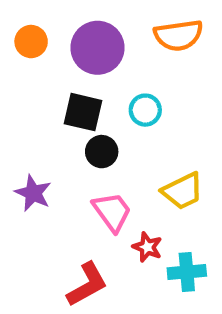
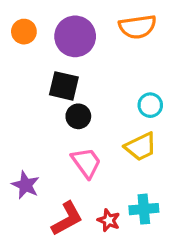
cyan circle: (145, 110) -> (150, 105), moved
purple star: (33, 193) -> (26, 185), moved
red star: (147, 247) -> (109, 220), moved

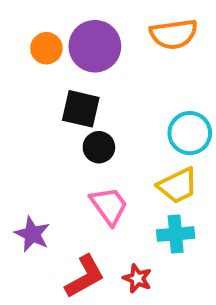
orange circle: (24, 32) -> (46, 48), moved
cyan circle: (150, 105) -> (190, 133), size x1.4
cyan cross: (144, 209) -> (176, 234), moved

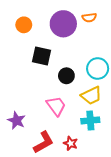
orange semicircle: (174, 34) -> (89, 18), size x0.6
purple circle: (95, 46) -> (63, 24), moved
black circle: (99, 147) -> (66, 76), moved

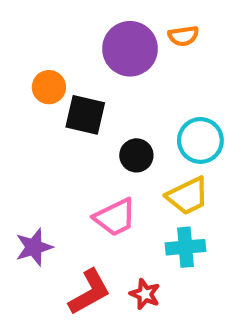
orange circle: (24, 25) -> (49, 87), moved
pink trapezoid: (56, 106) -> (115, 217), turned 100
purple star: (17, 120) -> (34, 247), turned 30

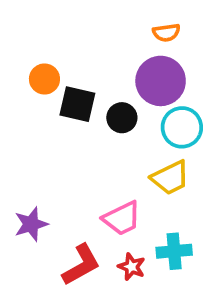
purple circle: (130, 49) -> (161, 81), moved
black circle: (136, 155) -> (122, 118), moved
pink trapezoid: (115, 217) -> (122, 218), moved
cyan cross: (185, 247) -> (174, 251), moved

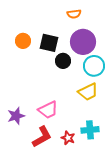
orange semicircle: (166, 33) -> (74, 14), moved
black square: (77, 104) -> (49, 43), moved
pink trapezoid: (122, 218) -> (48, 110), moved

